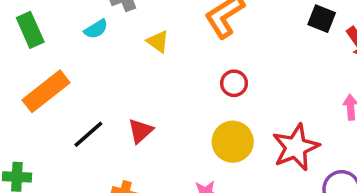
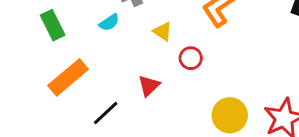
red circle: (234, 83) -> (191, 58), moved
red triangle: (140, 131) -> (149, 86), moved

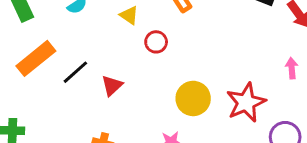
red triangle: (149, 86) -> (112, 85), moved
black line: (106, 113) -> (75, 72), moved

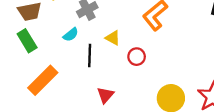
black line: (75, 72) -> (90, 55), moved, turned -40

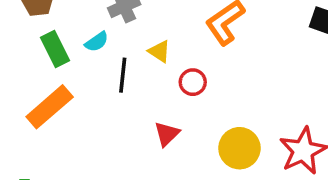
green rectangle: (27, 41) -> (55, 49), moved
red triangle: (105, 95) -> (167, 134), moved

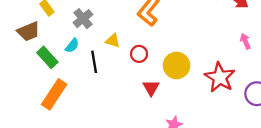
red triangle: (167, 134) -> (151, 88), moved
yellow circle: (239, 148) -> (177, 65), moved

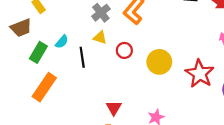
gray cross: (83, 19) -> (101, 13), moved
green rectangle: (47, 57) -> (38, 52), turned 72
red triangle: (151, 88) -> (114, 108), moved

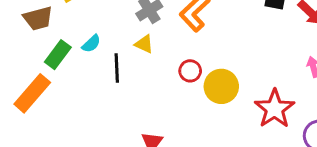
red circle: (124, 50) -> (190, 71), moved
orange rectangle: (44, 87) -> (32, 93), moved

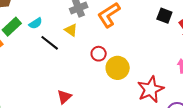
black line: (117, 68) -> (50, 43), turned -60

